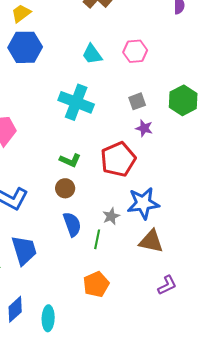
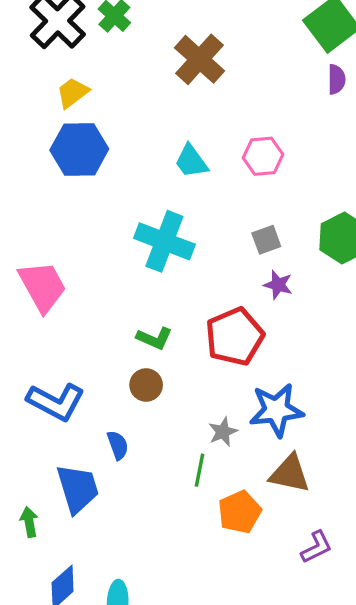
blue semicircle: (72, 224) -> (118, 445), moved, size x0.7
orange pentagon: (96, 284) -> (240, 512), moved

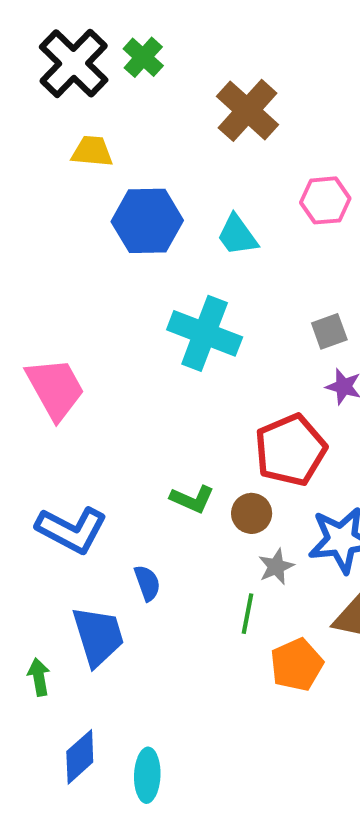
yellow trapezoid: (73, 93) -> (92, 151), turned 42
blue hexagon: (79, 150) -> (147, 221), moved
pink hexagon: (263, 156) -> (325, 200), moved
green L-shape: (154, 338) -> (192, 499), moved
brown circle: (146, 385) -> (252, 513), moved

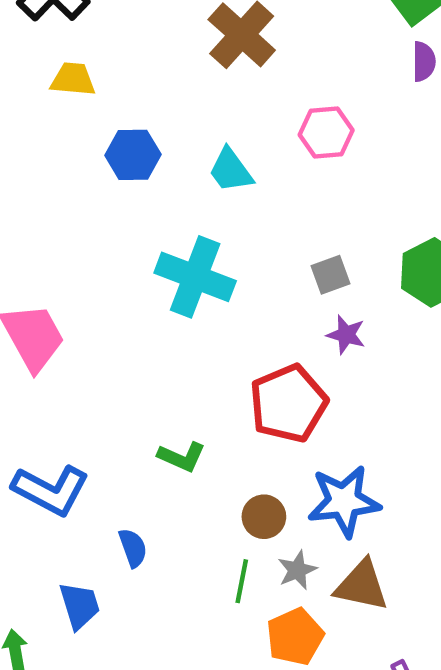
blue hexagon: (147, 221) -> (133, 155), size x0.7
brown circle: (252, 513) -> (264, 517), moved
gray star: (276, 567) -> (297, 570), moved
blue trapezoid: (98, 636) -> (80, 606), size x0.7

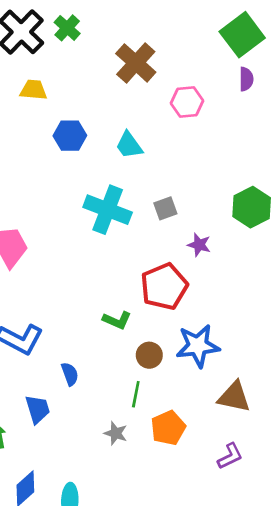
pink hexagon: (326, 133) -> (187, 102), moved
gray square: (331, 275) -> (165, 208), moved
green L-shape: (182, 457) -> (117, 320), moved
gray star: (297, 570) -> (116, 433), moved, turned -30
brown triangle: (362, 586) -> (234, 397), moved

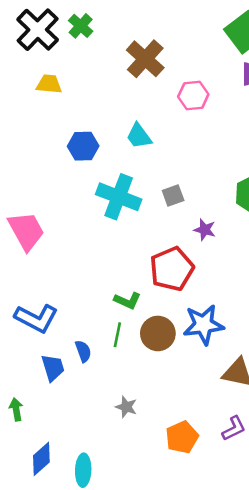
blue hexagon: (70, 136) -> (83, 146), moved
brown circle: (149, 355) -> (158, 333), size x1.4
green line: (136, 394) -> (117, 335), moved
blue trapezoid: (38, 409) -> (53, 368), moved
orange pentagon: (168, 428) -> (182, 437), moved

